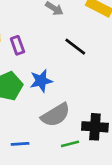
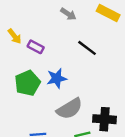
purple rectangle: (17, 45) -> (36, 47), turned -42

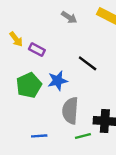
black line: (87, 48) -> (88, 63), moved
gray semicircle: (69, 109) -> (70, 111), turned 125

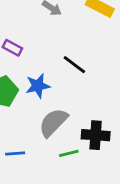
gray semicircle: (70, 111) -> (53, 122), turned 40

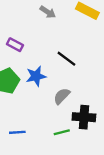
gray semicircle: (53, 122) -> (62, 96), moved, size x0.7

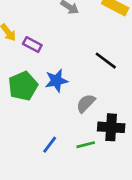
black line: (66, 59) -> (106, 61), moved
blue line: (17, 132) -> (50, 145), moved, turned -49

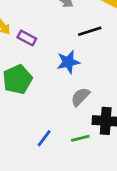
black line: (106, 61) -> (90, 31), moved, turned -55
blue star: (56, 81) -> (68, 62), moved

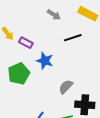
blue star: (68, 62) -> (45, 61), moved, turned 30

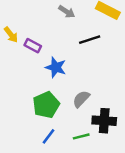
green pentagon: (19, 74) -> (46, 105), moved

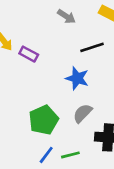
blue star: (56, 67) -> (77, 78), moved
green line: (81, 136) -> (70, 155), moved

